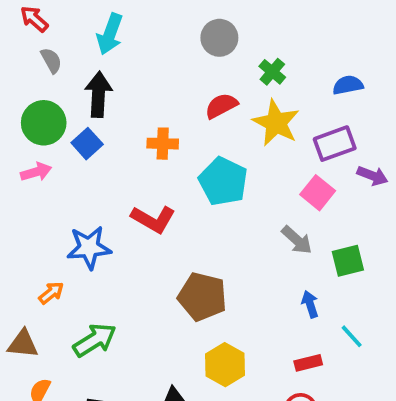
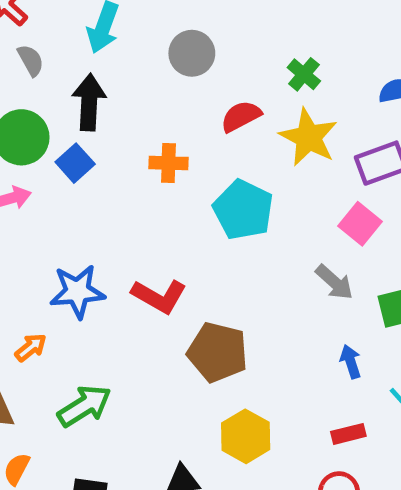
gray circle: (219, 38) -> (192, 53), moved
red L-shape: (153, 219) -> (159, 296), moved

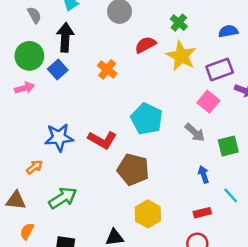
orange cross: (168, 163) -> (107, 69), turned 36
cyan pentagon: (243, 210) -> (147, 119), moved

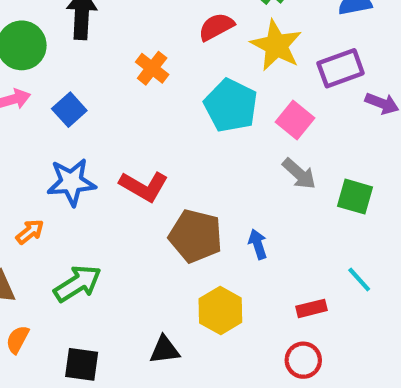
blue square: (58, 69) -> (69, 110), moved
pink square: (208, 102) -> (295, 120), moved
cyan pentagon: (147, 119) -> (231, 105), moved
green square: (228, 146) -> (355, 197), turned 30
blue arrow: (203, 174) -> (258, 244), moved

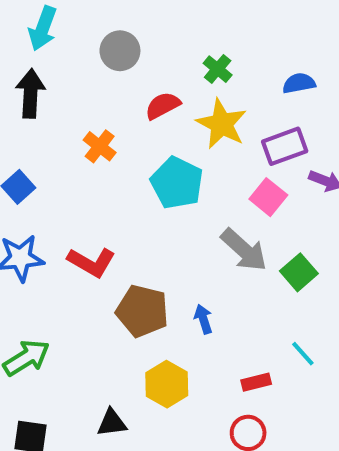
pink square: (295, 120) -> (268, 197), moved
gray arrow: (299, 174) -> (244, 250), size x1.4
green square: (355, 197) -> (299, 272), turned 33

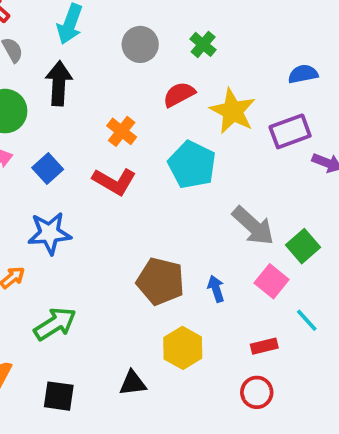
green cross: (218, 69) -> (203, 44), moved
pink square: (268, 197) -> (272, 281), moved
red L-shape: (91, 262) -> (114, 181), moved

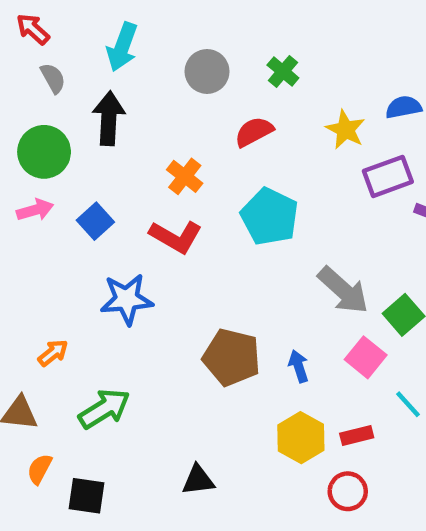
yellow star: (233, 111) -> (345, 130), moved, size x0.7
blue star: (49, 233) -> (127, 299), moved
yellow hexagon: (183, 348) -> (301, 438), moved
black square: (59, 396) -> (86, 496), moved

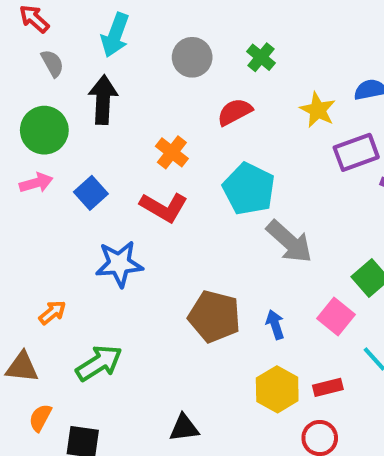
gray arrow: (343, 290) -> (289, 242), moved

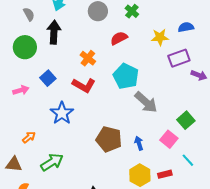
yellow star: (318, 110) -> (160, 37), turned -30
pink arrow: (36, 183) -> (21, 90), moved
blue star: (119, 264) -> (62, 113), turned -30

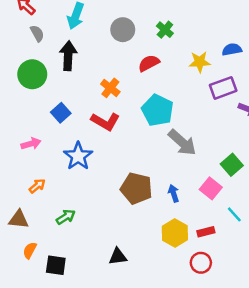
pink arrow: (21, 90) -> (31, 144), moved
green arrow: (52, 162) -> (66, 217), size x0.7

